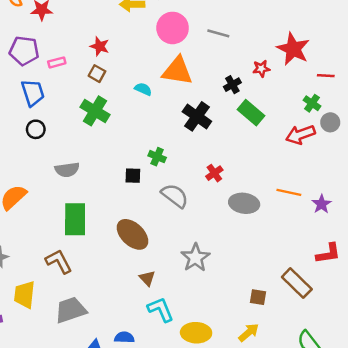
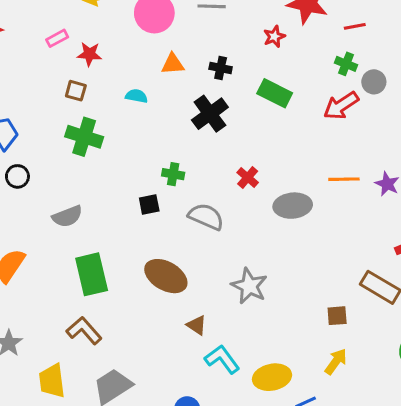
red star: (100, 46) -> (89, 54), moved
pink rectangle: (57, 62) -> (57, 38), moved
orange triangle: (177, 71) -> (173, 64), size x0.6
black cross: (232, 85) -> (221, 68), moved, turned -35
black cross: (197, 116) -> (210, 114), turned 32

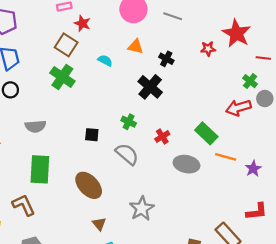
brown square: (76, 91) -> (66, 45), size x1.5
green rectangle: (275, 93) -> (206, 133), moved
black cross: (210, 114) -> (150, 87), turned -30
green cross: (173, 174) -> (129, 122), moved

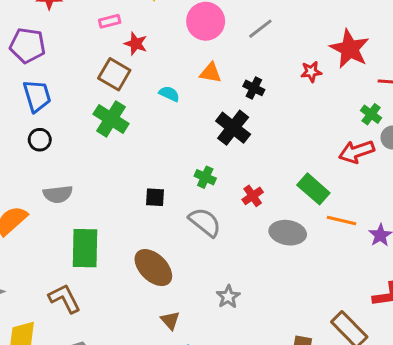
gray line: (173, 16) -> (260, 29), turned -54
gray semicircle: (35, 126) -> (58, 194), moved
gray star: (142, 209) -> (228, 297), size x0.7

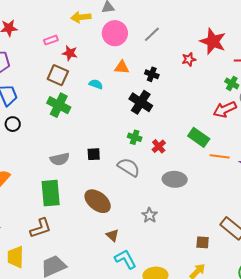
green cross: (205, 177) -> (135, 137), moved
gray semicircle: (58, 194) -> (60, 159), moved
gray ellipse: (288, 233) -> (175, 179), moved
brown L-shape: (65, 298) -> (41, 228), turned 105

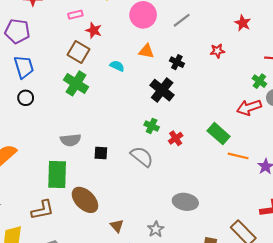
red star: (213, 41) -> (243, 23), moved, size x0.6
black square: (94, 154) -> (101, 153), moved
gray ellipse: (175, 179) -> (185, 202), moved
brown ellipse: (98, 201) -> (85, 200), moved
gray star: (150, 215) -> (156, 229), moved

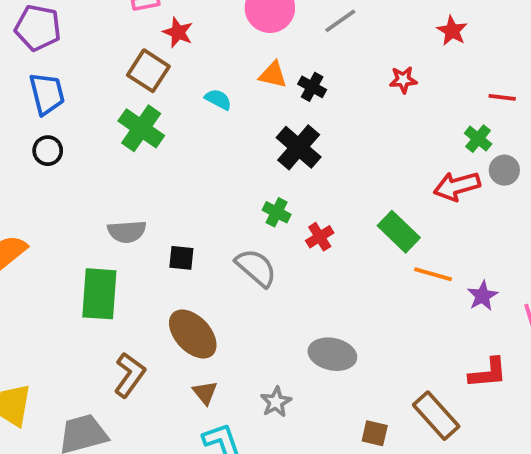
black cross: (177, 62) -> (312, 87), moved
brown ellipse: (85, 200) -> (193, 334), moved
brown L-shape: (43, 210) -> (130, 375), moved, turned -45

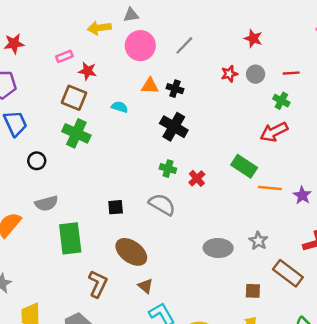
black circle: (48, 151) -> (37, 161), moved
gray circle: (504, 170) -> (256, 74), moved
gray semicircle: (127, 232) -> (46, 203), moved
gray star: (276, 402) -> (258, 241), moved

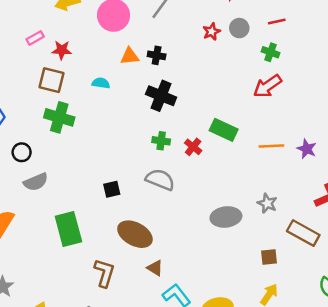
green rectangle: (244, 166) -> (224, 130), moved
gray semicircle: (46, 203) -> (36, 182), moved

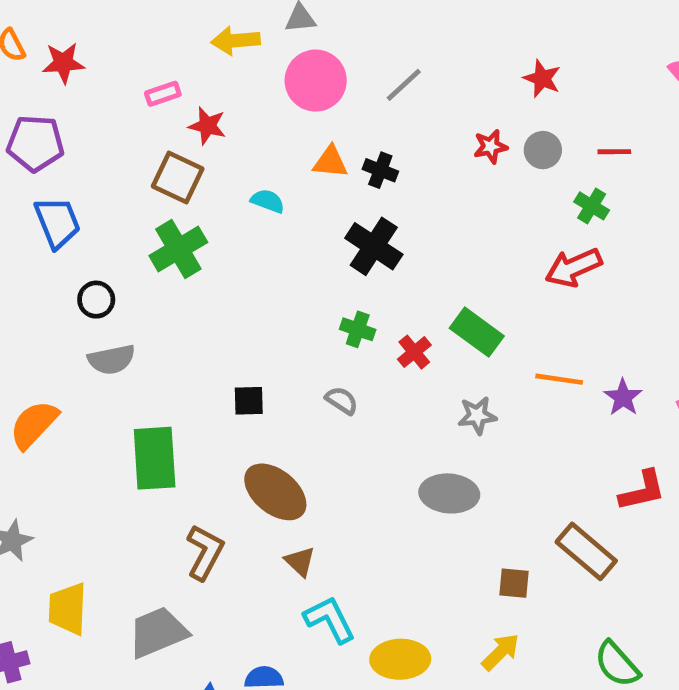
green cross: (59, 117) -> (178, 249), turned 32
gray semicircle: (160, 180) -> (342, 400), size x0.6
gray star: (267, 203) -> (477, 415), moved, turned 30

